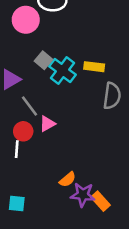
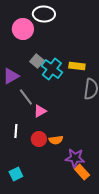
red circle: (23, 131) -> (39, 139), moved
orange semicircle: (68, 180) -> (56, 140), moved, turned 32
purple star: (83, 195) -> (75, 158), moved
cyan square: (17, 204) -> (16, 174), turned -32

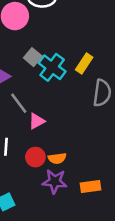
yellow rectangle: (77, 66) -> (84, 63), turned -63
purple star: (75, 158) -> (55, 181), moved
orange rectangle: (82, 172) -> (91, 187), moved, turned -56

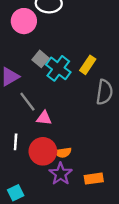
pink triangle: (37, 121) -> (44, 118), turned 35
red circle: (35, 157) -> (43, 151), size x1.5
purple star: (55, 181) -> (61, 174), turned 30

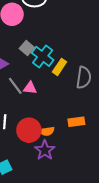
yellow rectangle: (88, 65) -> (59, 67), moved
pink triangle: (44, 118) -> (30, 88), moved
orange rectangle: (94, 179) -> (76, 122), moved

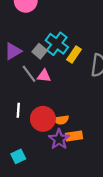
gray square: (27, 48) -> (40, 51), moved
orange rectangle: (76, 122) -> (74, 136), moved

